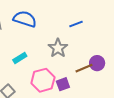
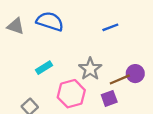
gray star: (58, 48) -> (90, 69), moved
purple square: (63, 84) -> (109, 98), moved

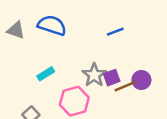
purple square: (109, 98) -> (112, 78), moved

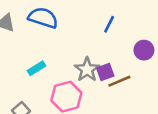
blue line: (115, 32) -> (109, 24), turned -42
purple circle: (141, 80) -> (144, 50), moved

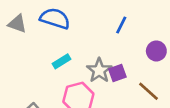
cyan rectangle: (37, 68) -> (61, 61), moved
brown line: (119, 81) -> (149, 91), moved, turned 65

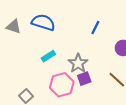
purple square: (117, 73) -> (84, 79), moved

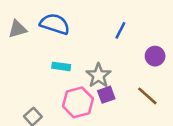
gray triangle: (14, 27) -> (17, 29), turned -35
cyan rectangle: (48, 56) -> (61, 66), turned 40

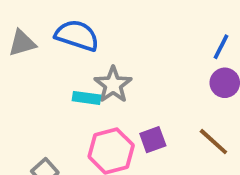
blue line: (120, 30) -> (221, 47), moved
gray star: (98, 75) -> (113, 85), moved

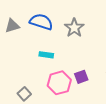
gray star: (113, 85) -> (74, 28), moved

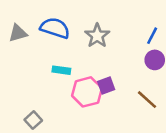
purple square: (81, 77) -> (106, 86), moved
pink hexagon: (59, 83) -> (87, 92), moved

